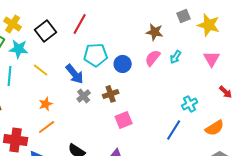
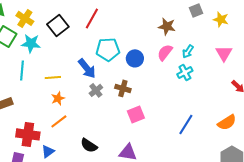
yellow star: (209, 25) -> (221, 19), size x0.7
yellow line: (41, 70) -> (53, 77), moved, turned -42
brown cross: (111, 94) -> (123, 88), turned 35
cyan cross: (190, 104) -> (185, 72), moved

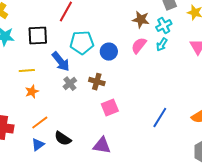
black square: (58, 25) -> (38, 36), moved, turned 35
cyan cross: (185, 72) -> (164, 26), moved
orange line: (59, 121) -> (40, 123), moved
blue triangle: (48, 151) -> (38, 145), moved

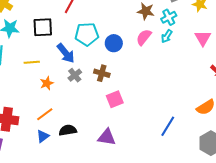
orange star: (32, 92) -> (47, 83), moved
blue line: (160, 118) -> (168, 126), moved
black semicircle: (63, 139) -> (68, 130), turned 138

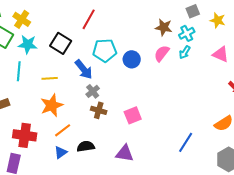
black square: (43, 27) -> (61, 43), turned 35
pink triangle: (203, 38) -> (221, 54), turned -36
brown cross: (102, 73) -> (99, 110), moved
orange star: (47, 83) -> (52, 105), moved, size x1.6

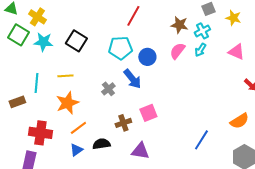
red line: (89, 19) -> (133, 16), moved
blue arrow: (84, 69) -> (132, 79), moved
cyan line: (19, 71) -> (36, 83), moved
brown cross: (99, 110) -> (123, 123), moved, turned -35

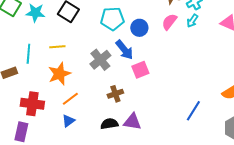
gray cross: (108, 89) -> (100, 60), size x1.5
pink square: (148, 113) -> (140, 70), moved
black semicircle: (101, 144) -> (109, 124), moved

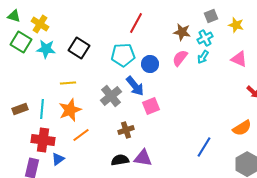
cyan line: (28, 54) -> (42, 109), moved
blue triangle: (68, 121) -> (58, 159), moved

